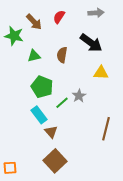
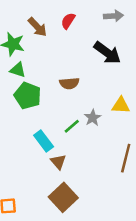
brown semicircle: (62, 55) -> (69, 83), moved, turned -105
green triangle: (34, 56) -> (18, 70), moved, turned 32
yellow triangle: (101, 73) -> (121, 105), moved
green pentagon: (42, 87) -> (28, 96), moved

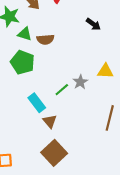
black arrow: (107, 53) -> (93, 24), size x0.6
green triangle: (18, 70) -> (25, 34), moved
brown semicircle: (69, 83) -> (45, 39), moved

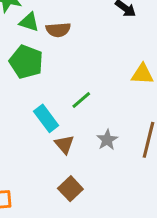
gray star: (80, 82) -> (107, 140), moved
brown square: (54, 153) -> (70, 189), size x0.7

